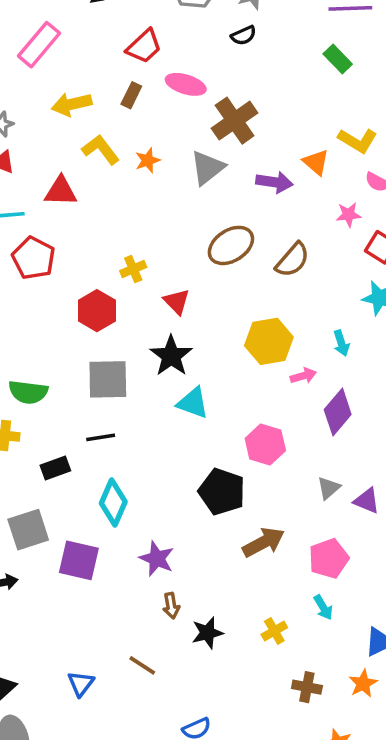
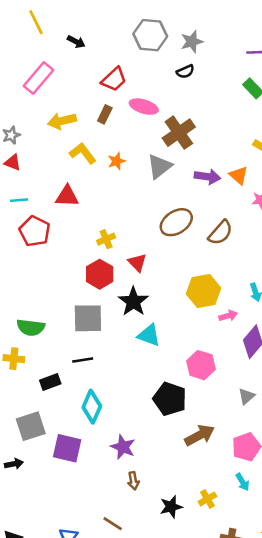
orange triangle: (316, 162) -> (239, 175), moved
red triangle: (61, 191) -> (67, 196), moved
red hexagon: (97, 311) -> (100, 274), moved
black star: (207, 633) -> (171, 507), moved

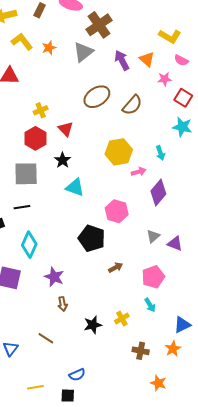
purple arrow: (207, 177) -> (122, 60), turned -126
black star: (133, 301) -> (63, 160), size x0.7
brown arrow: (200, 435) -> (116, 267), size x0.6

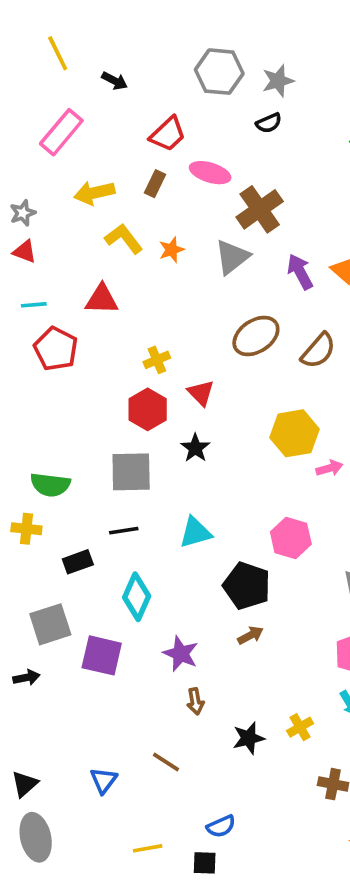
cyan triangle: (75, 187) -> (195, 532), moved, turned -36
brown arrow: (116, 267) -> (250, 635), moved

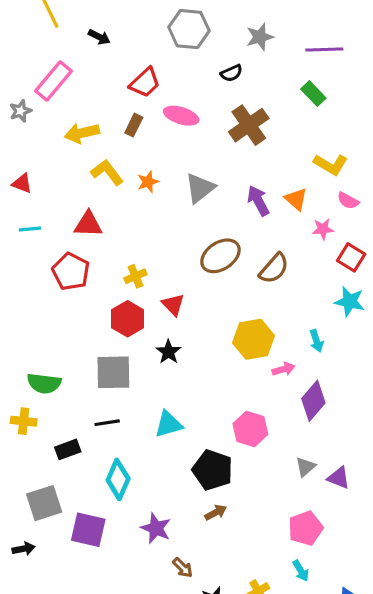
gray star: (278, 81) -> (260, 37), moved
brown cross: (260, 209) -> (249, 125), moved
gray star: (23, 213) -> (20, 111), moved
red pentagon: (56, 349) -> (71, 272), moved
brown arrow: (195, 701) -> (183, 568), moved, turned -35

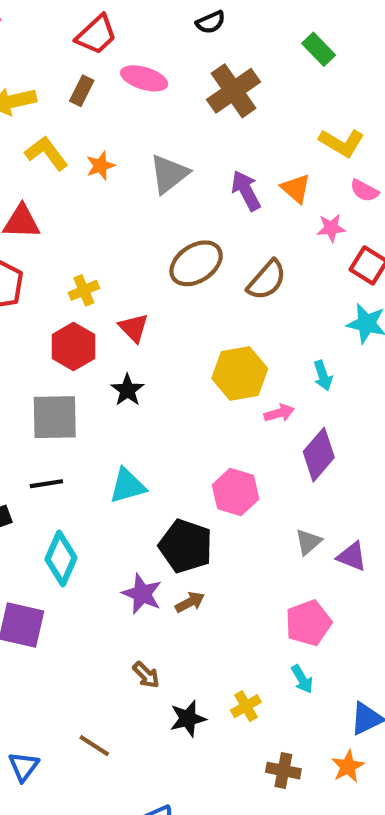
purple star: (156, 528) -> (142, 594), moved

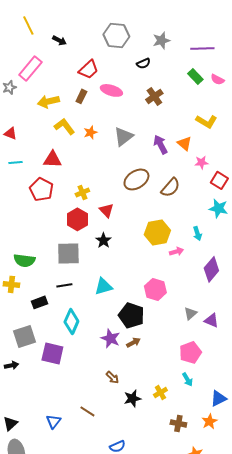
brown cross: (233, 91) -> (154, 96), size x0.7
pink semicircle: (364, 191) -> (217, 79), moved
purple diamond: (319, 455) -> (211, 269), moved

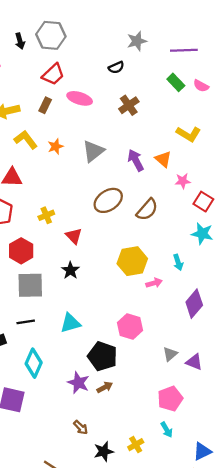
gray hexagon: (116, 35) -> (51, 35), moved
black arrow: (59, 40) -> (20, 41), turned 48
red hexagon: (77, 219) -> (21, 251), moved

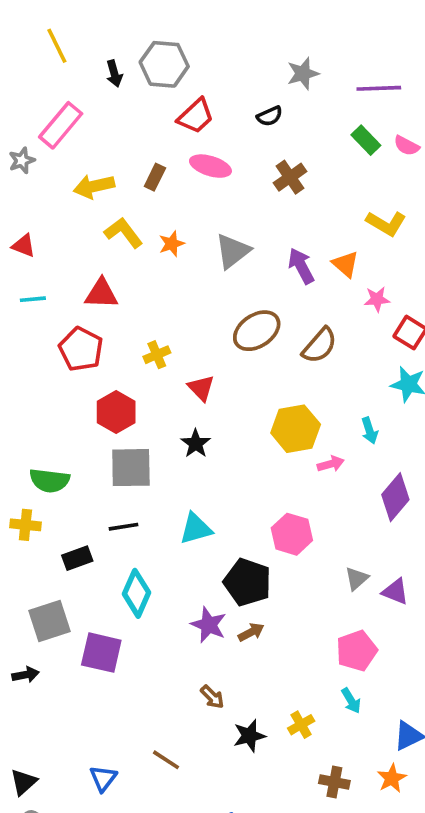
red trapezoid: (53, 74) -> (196, 116), moved

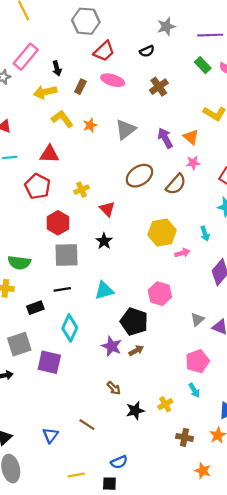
black arrow: (114, 74) -> (57, 68), moved
pink star: (377, 299) -> (193, 163), moved

